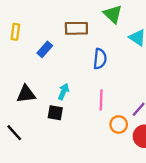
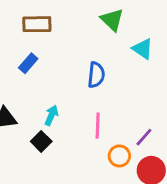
brown rectangle: (76, 28) -> (37, 24), moved
black square: (55, 113) -> (41, 141), turned 35

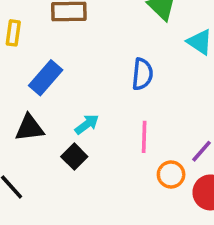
blue rectangle: (28, 63) -> (46, 78), moved, size x1.4
cyan arrow: (51, 115) -> (87, 124), turned 30

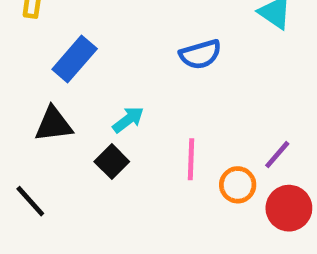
blue semicircle: (142, 74) -> (200, 54), turned 68
pink line: (144, 137) -> (191, 159), moved

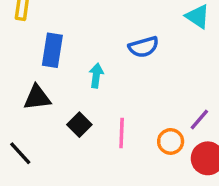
blue rectangle: (75, 59) -> (52, 50), turned -32
cyan arrow: (128, 120) -> (96, 76), moved, turned -45
pink line: (191, 159) -> (122, 133), moved

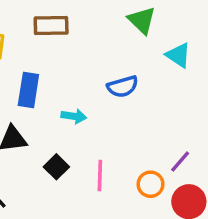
cyan arrow: (96, 76) -> (74, 116), turned 90

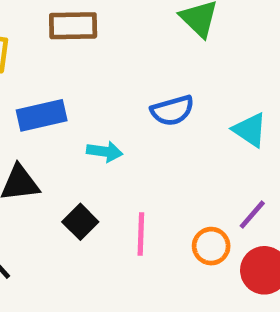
cyan triangle: (178, 55) -> (250, 130), moved
blue rectangle: (28, 90) -> (42, 115), turned 68

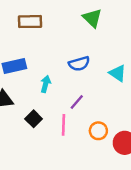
cyan arrow: (105, 152) -> (46, 84), turned -84
purple line: (252, 215) -> (77, 102), moved

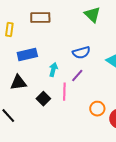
purple line: (77, 102) -> (77, 76), moved
pink line: (64, 125) -> (64, 92), moved

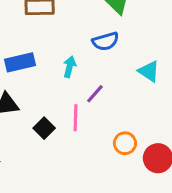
blue semicircle: (81, 53) -> (105, 41), moved
cyan arrow: (53, 70) -> (70, 67), moved

